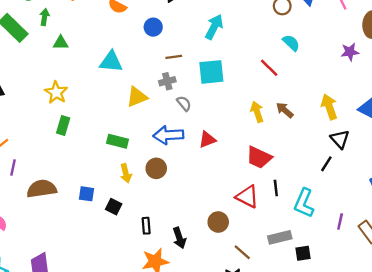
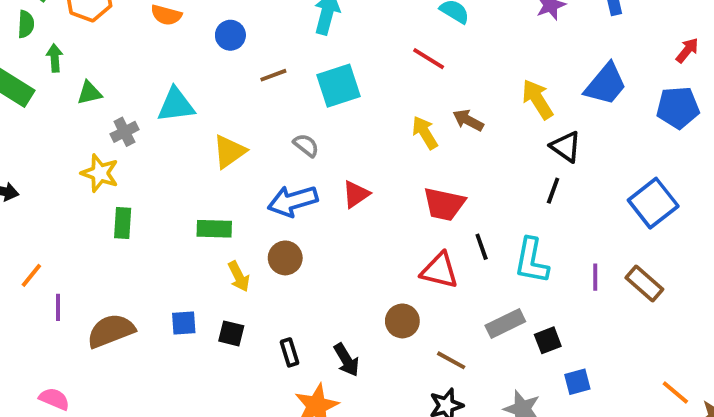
gray cross: (167, 81) -> (124, 132), moved

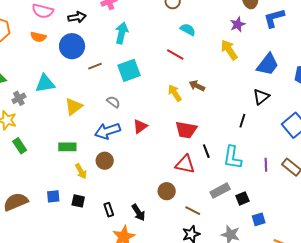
blue circle: (230, 35) -> (72, 46), size x1.6
yellow arrow: (538, 99) -> (229, 50), moved
black triangle: (566, 147) -> (261, 97), moved, turned 48
green rectangle: (123, 223) -> (20, 146), turned -35

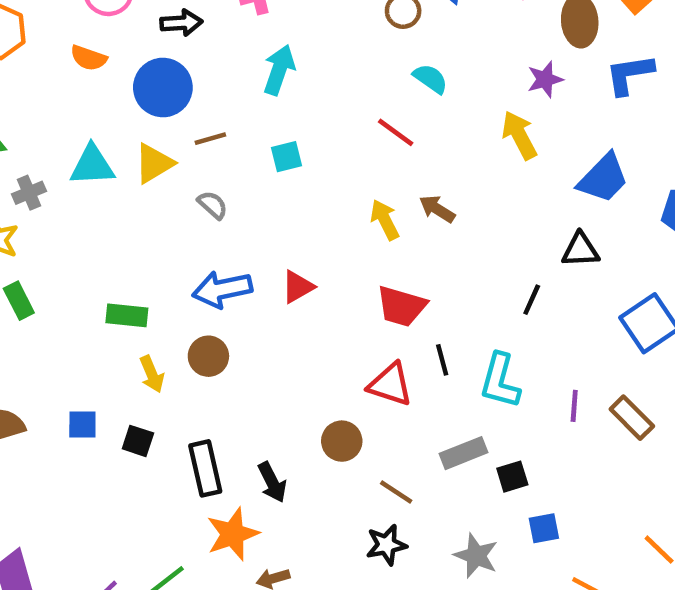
cyan square: (129, 70) -> (287, 157), size x0.6
black triangle: (261, 97) -> (580, 250), turned 30
gray semicircle: (113, 102) -> (213, 205), moved
yellow triangle: (74, 107) -> (154, 163), moved
black rectangle: (109, 210) -> (205, 468), size x1.6

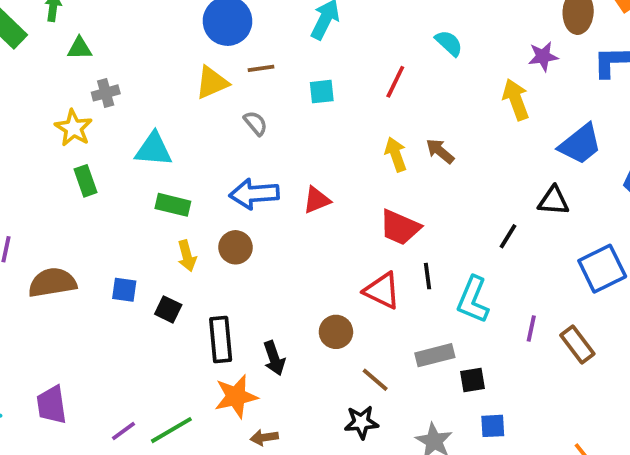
red line: (396, 132) -> (395, 82), moved, turned 72
cyan triangle: (92, 165) -> (154, 149), moved

